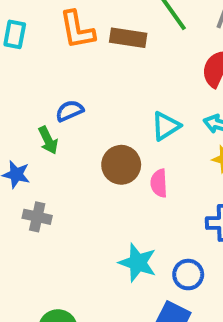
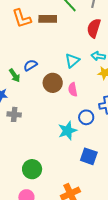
blue semicircle: (70, 111) -> (30, 65), moved
cyan star: (138, 263) -> (67, 131), turned -30
blue circle: (188, 275) -> (86, 117), moved

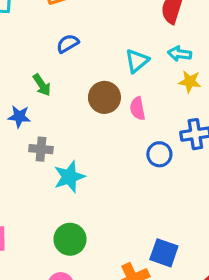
blue semicircle: (30, 65) -> (68, 44), moved
cyan star: (67, 131) -> (69, 177), moved
blue square: (89, 156) -> (164, 253), moved

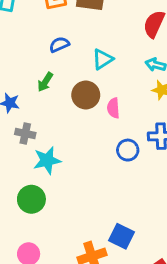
cyan triangle: (137, 61) -> (103, 59), moved
green arrow: (42, 85) -> (45, 82), moved, turned 60
green circle: (70, 239) -> (31, 199), moved

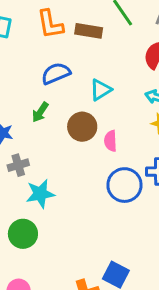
blue semicircle: (59, 44) -> (56, 73), size x1.4
gray cross: (25, 133) -> (18, 165), turned -30
blue circle: (128, 150) -> (124, 185), size x1.5

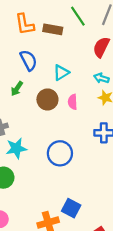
blue semicircle: (56, 73) -> (29, 60), turned 85
pink semicircle: (111, 141) -> (73, 102), moved
blue circle: (124, 185) -> (60, 153), moved

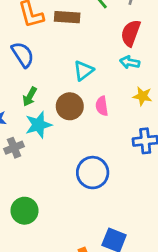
blue semicircle: (29, 60) -> (23, 55), moved
cyan arrow: (101, 78) -> (130, 62), moved
cyan star: (16, 148) -> (38, 125), moved

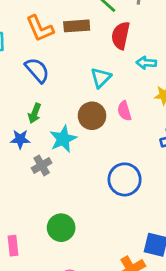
red semicircle: (131, 33) -> (121, 36), moved
green arrow: (30, 97) -> (35, 113), moved

